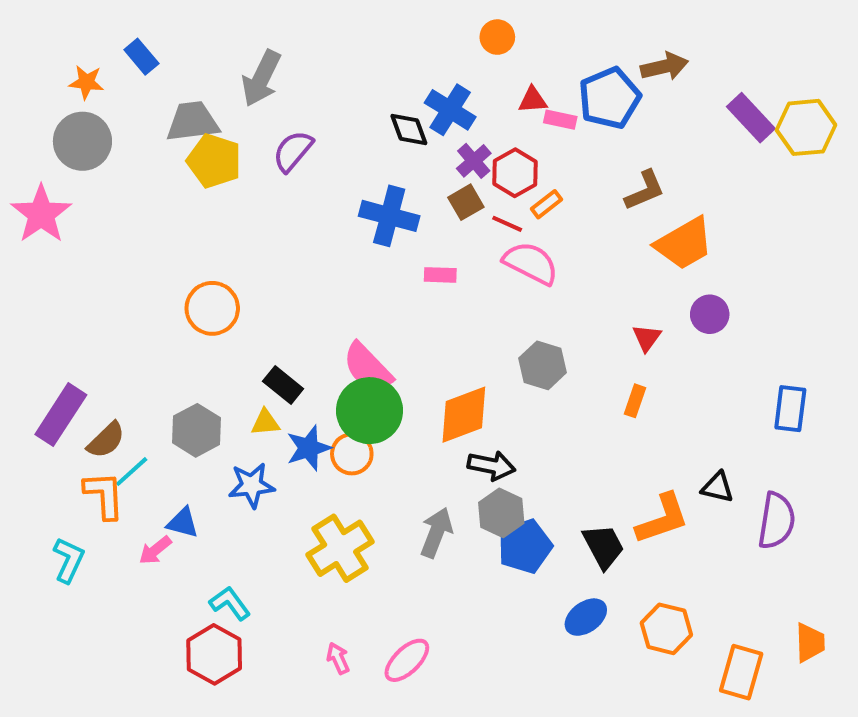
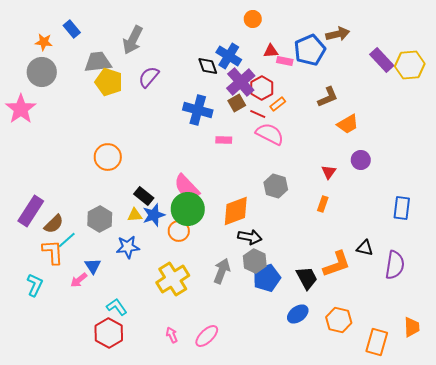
purple cross: (474, 161) -> (241, 82), size x1.6
orange trapezoid: (684, 243) -> (348, 124), size x0.7
blue star: (309, 448) -> (154, 215), moved
blue triangle: (183, 523) -> (93, 266), turned 42

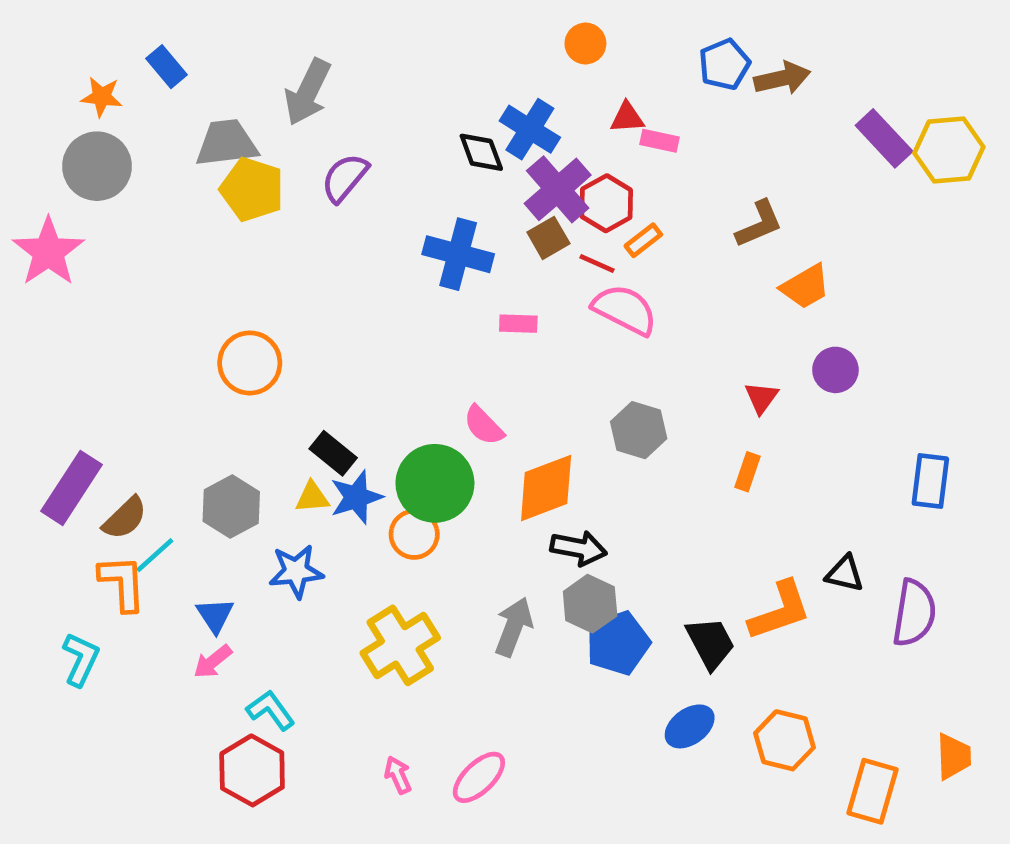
blue pentagon: (310, 50) -> (724, 64), moved, size x0.7
pink semicircle: (187, 187) -> (484, 425), moved, size x0.7
pink arrow: (79, 280) -> (213, 662), moved

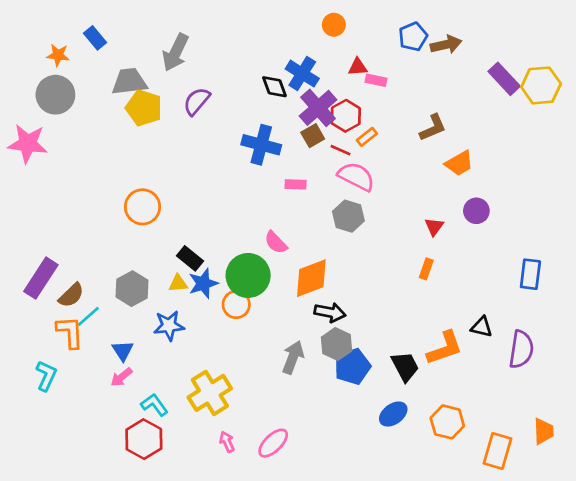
pink star: (48, 252) -> (28, 144), turned -30
gray hexagon: (639, 430) -> (348, 216), moved
yellow cross: (400, 645) -> (210, 393), moved

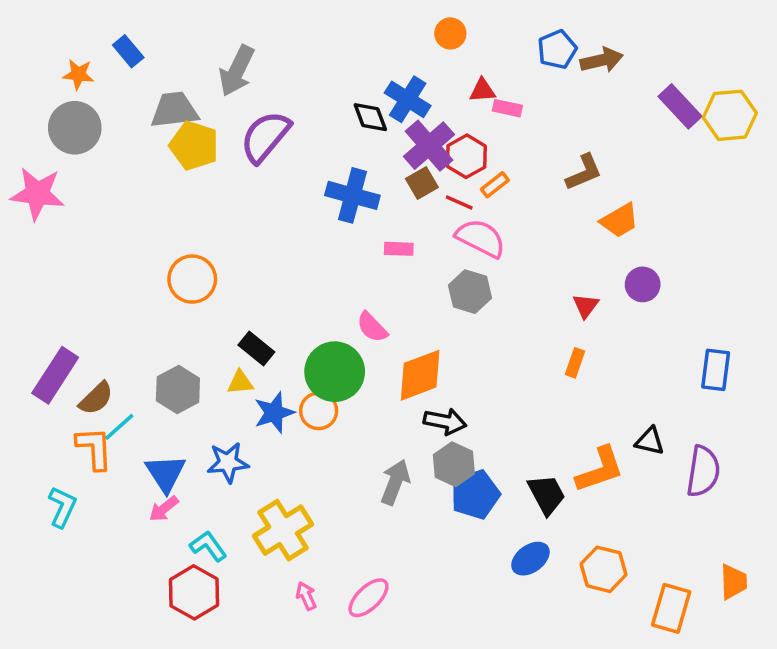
purple semicircle: (197, 101) -> (265, 137), size x1.4
blue star: (203, 283) -> (274, 413), moved
blue star: (169, 326) -> (228, 462), moved
blue triangle: (123, 351) -> (166, 473), size x1.4

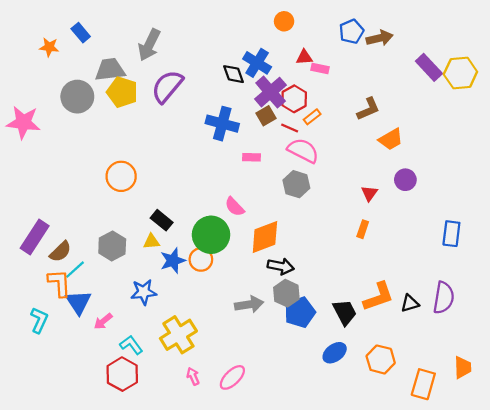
gray circle: (75, 128) -> (77, 97), moved
black triangle: (650, 441) -> (410, 303), moved, turned -30
blue triangle: (166, 473) -> (78, 302), moved
gray arrow: (395, 482) -> (249, 304), turned 60

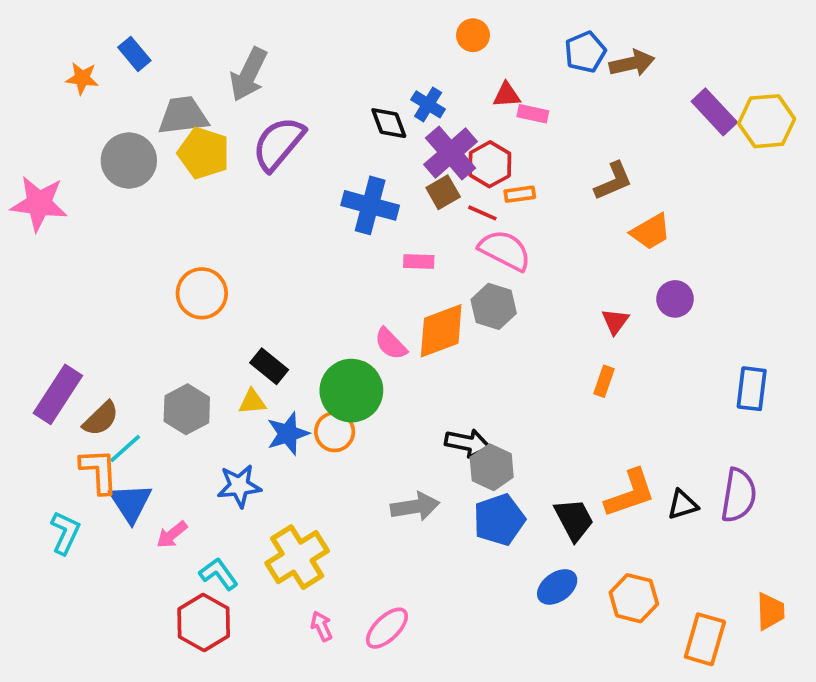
blue cross: (257, 63) -> (428, 104), size x0.7
orange rectangle: (312, 117) -> (520, 194), turned 30
orange diamond: (265, 237) -> (441, 331), moved
gray hexagon: (286, 293) -> (492, 467), moved

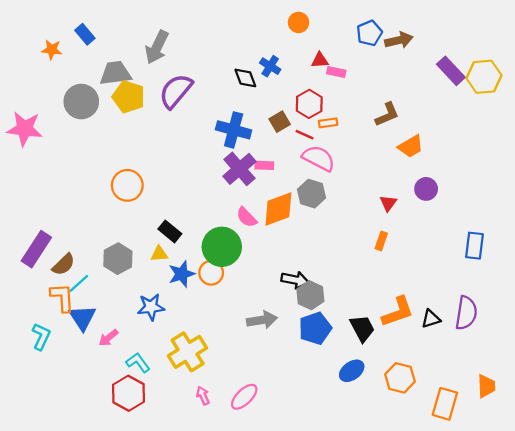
purple cross: (451, 153) -> (239, 169), moved

